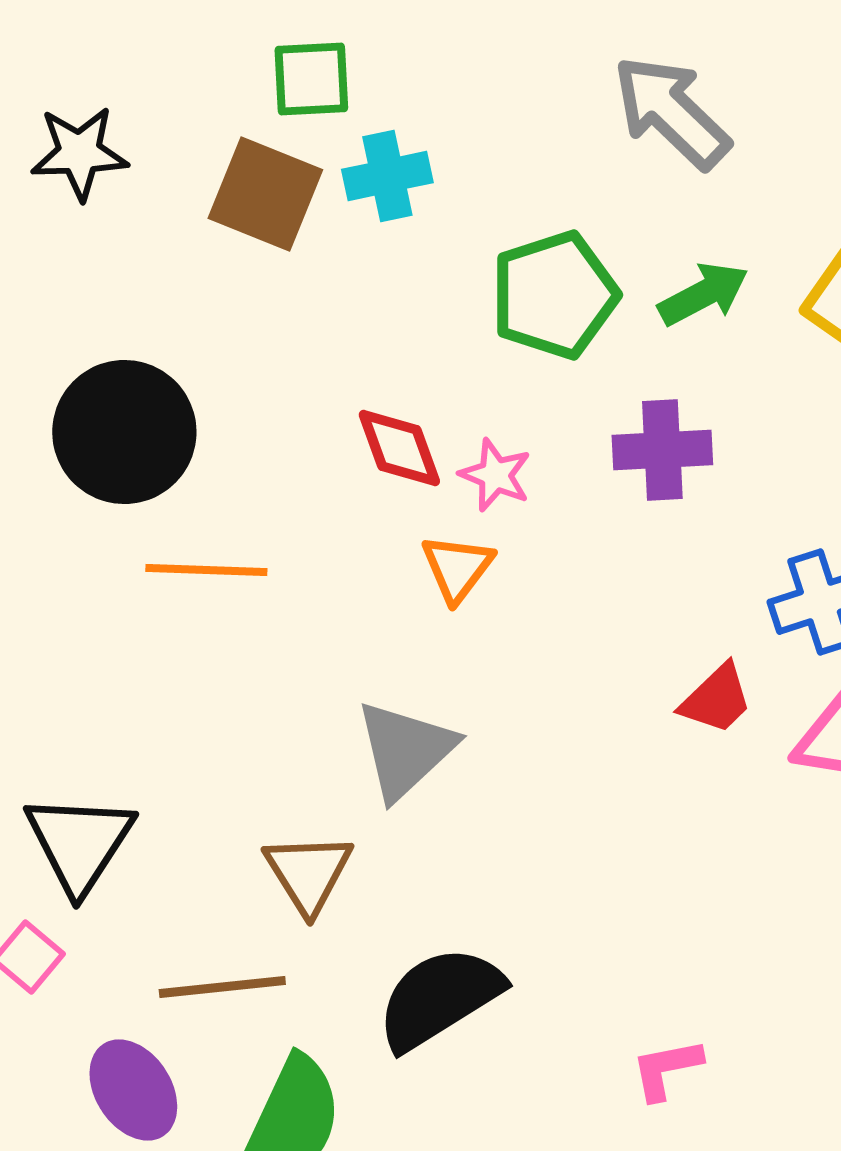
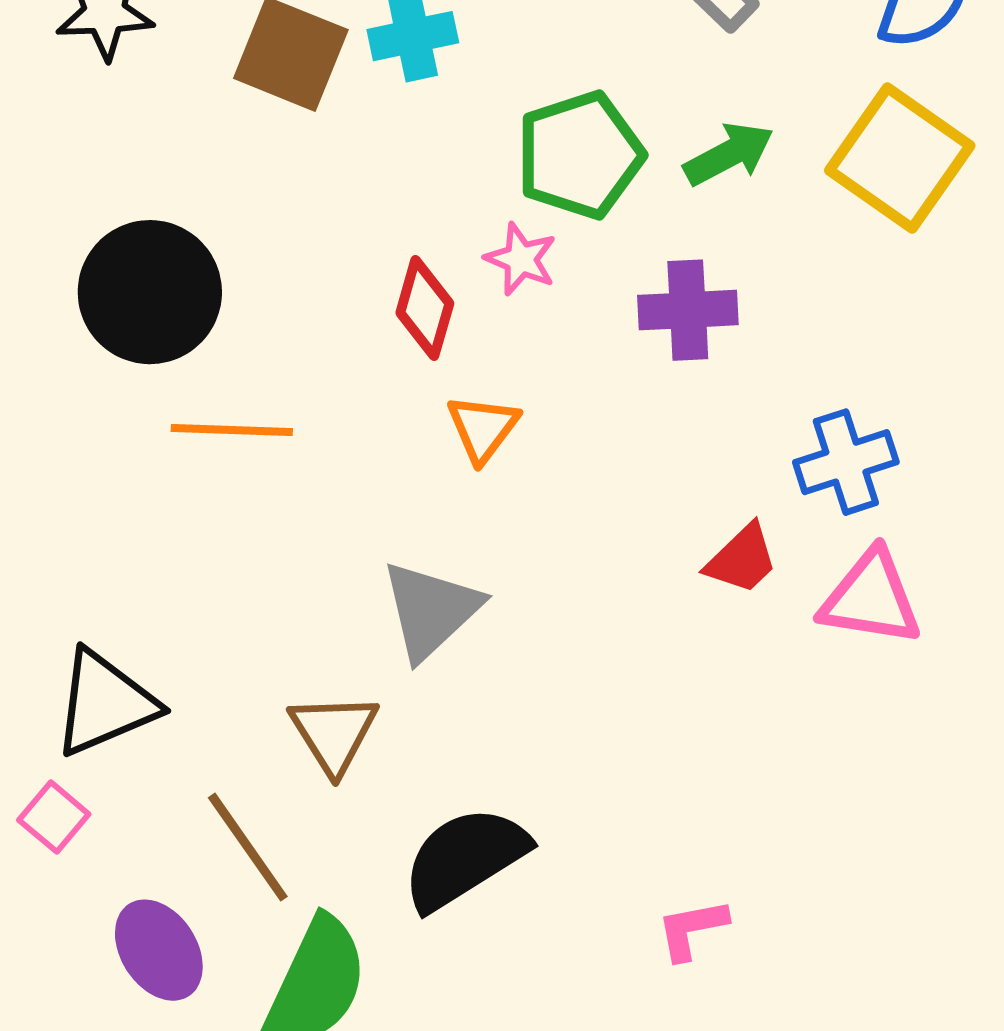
red diamond: (399, 448) -> (425, 308), turned 36
pink star: (495, 475) -> (521, 259), moved
black triangle: (79, 843) -> (105, 703), turned 34
brown line: (222, 987) -> (248, 847), turned 61

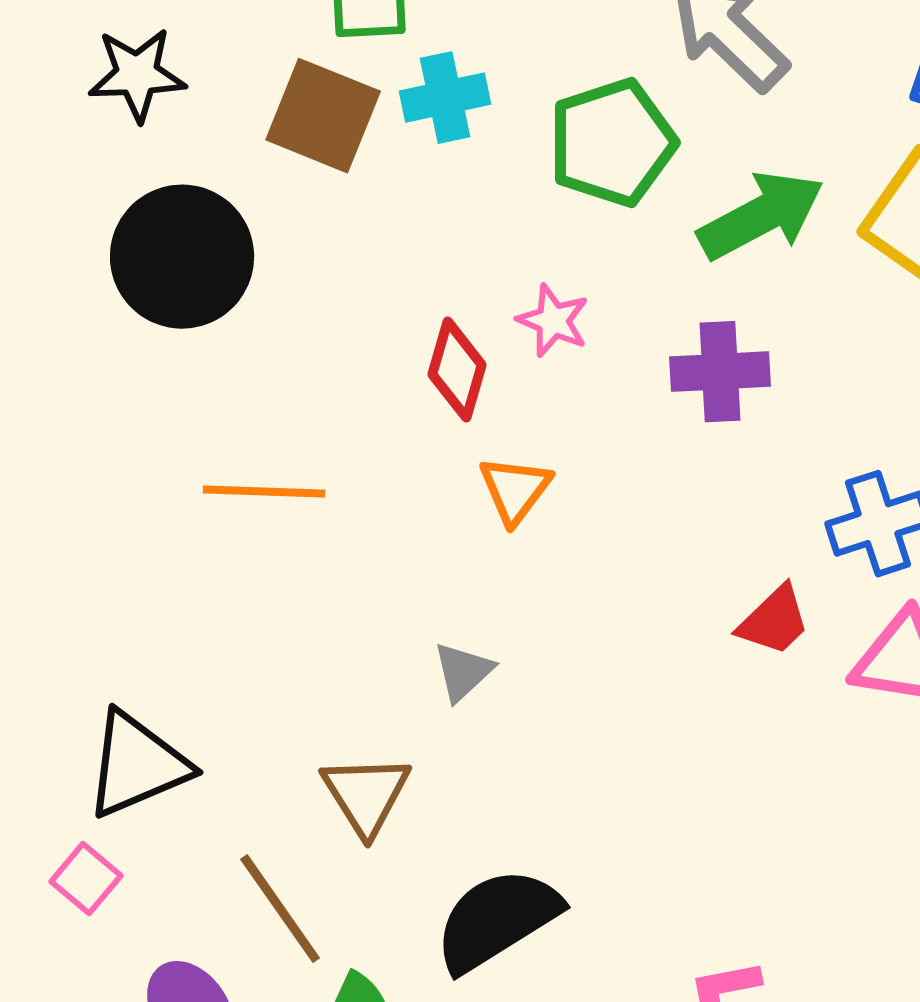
green arrow: (729, 154) -> (761, 216), size x1.4
green pentagon: (580, 155) -> (612, 143), moved
black circle: (150, 292) -> (182, 257), moved
gray triangle: (431, 610) -> (463, 672), size x0.6

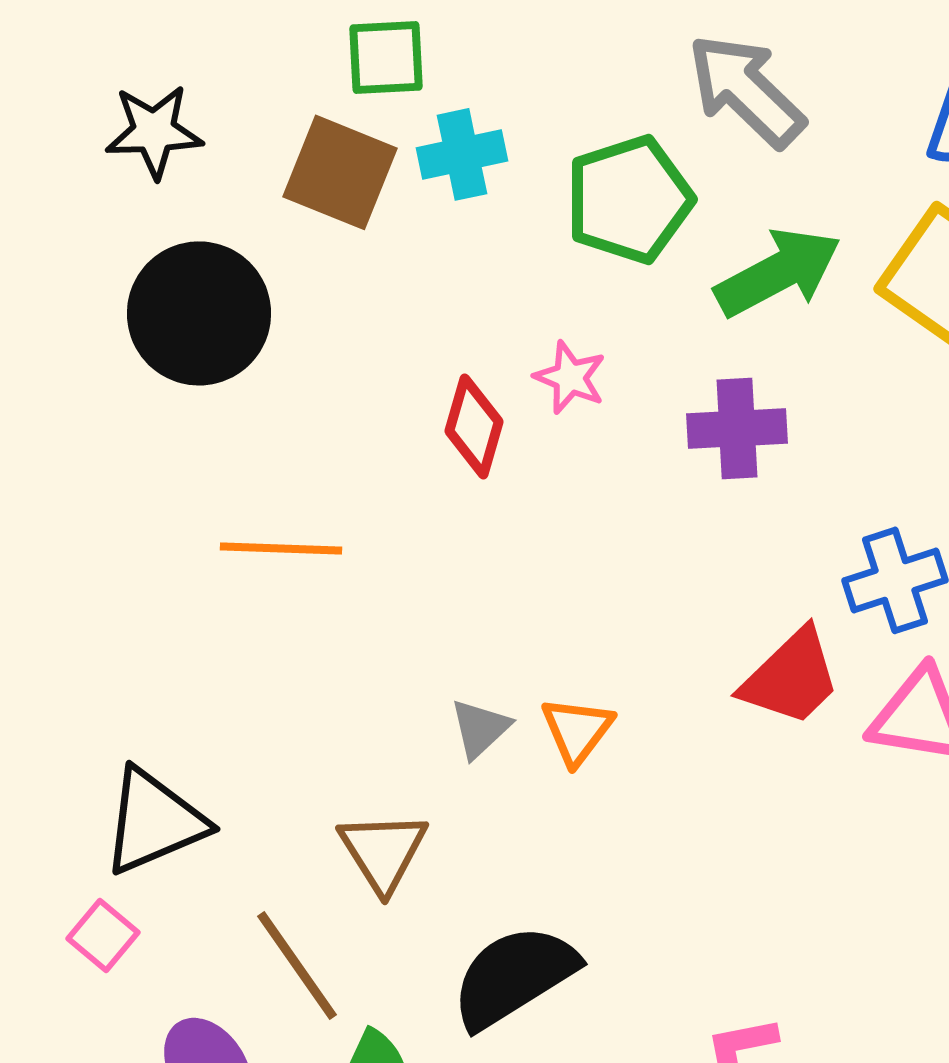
orange triangle: (515, 490) -> (577, 730), moved
red trapezoid: (774, 621) -> (791, 677), size x1.4

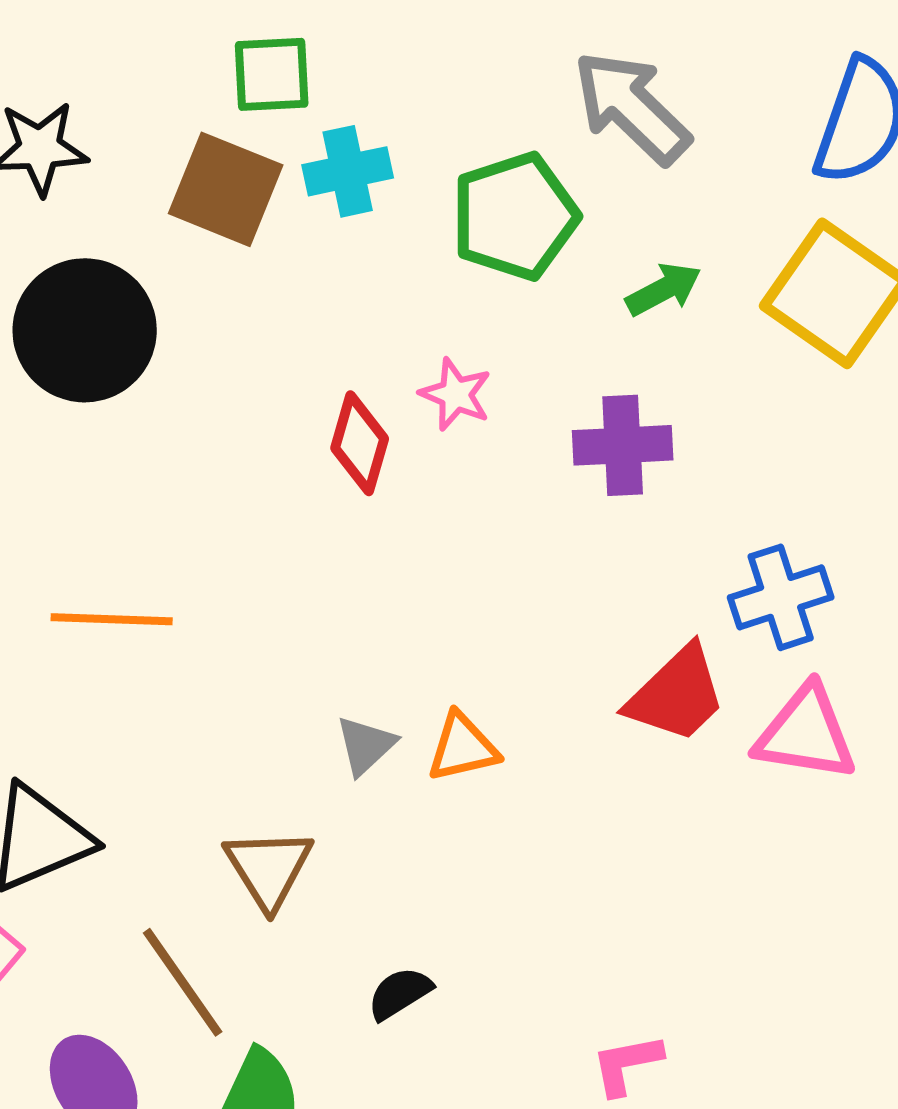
green arrow: (778, 272) -> (664, 289), size x0.6
orange line: (281, 548) -> (112, 619), moved
orange triangle: (577, 730) -> (463, 747), turned 40
black semicircle: (514, 976) -> (400, 993), size x0.5

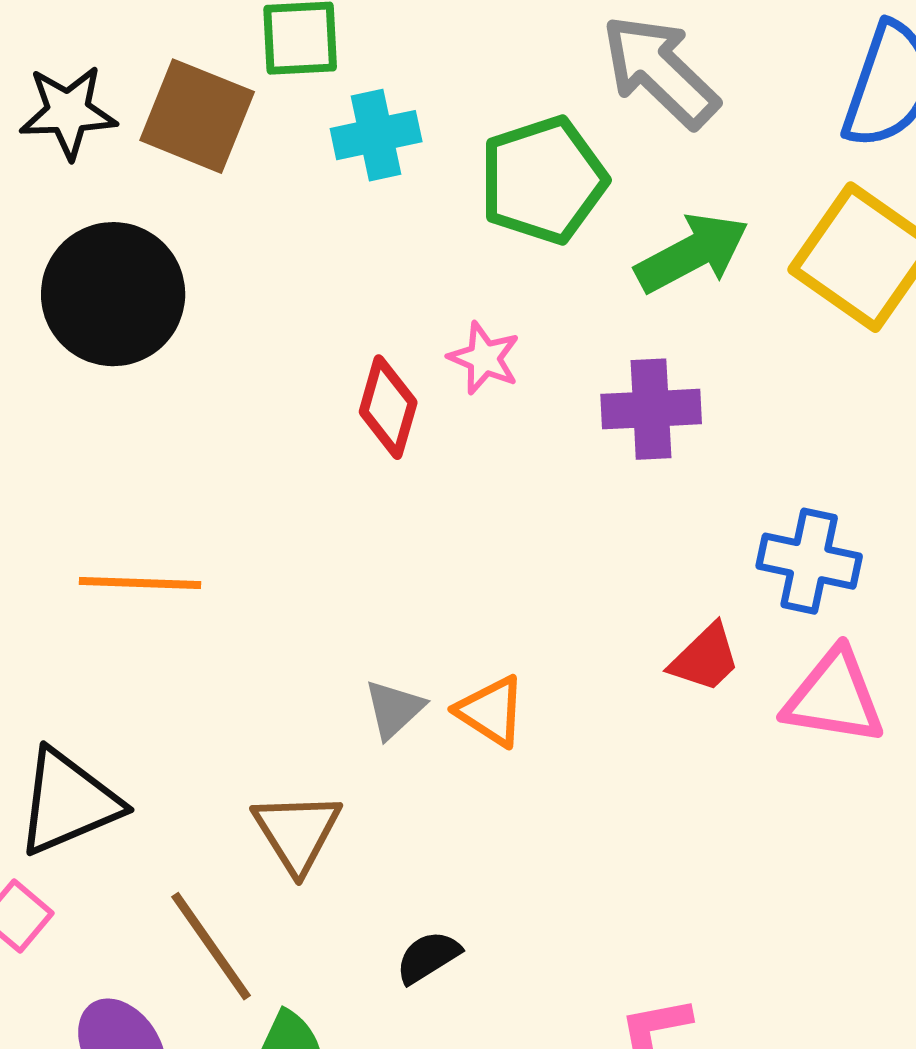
brown square: (226, 189) -> (197, 116), moved
green arrow: (664, 289) -> (692, 253), size x1.5
blue cross: (781, 597) -> (809, 561), turned 30
red trapezoid: (677, 694) -> (705, 658), size x0.7
orange triangle: (463, 747) -> (491, 711), turned 46

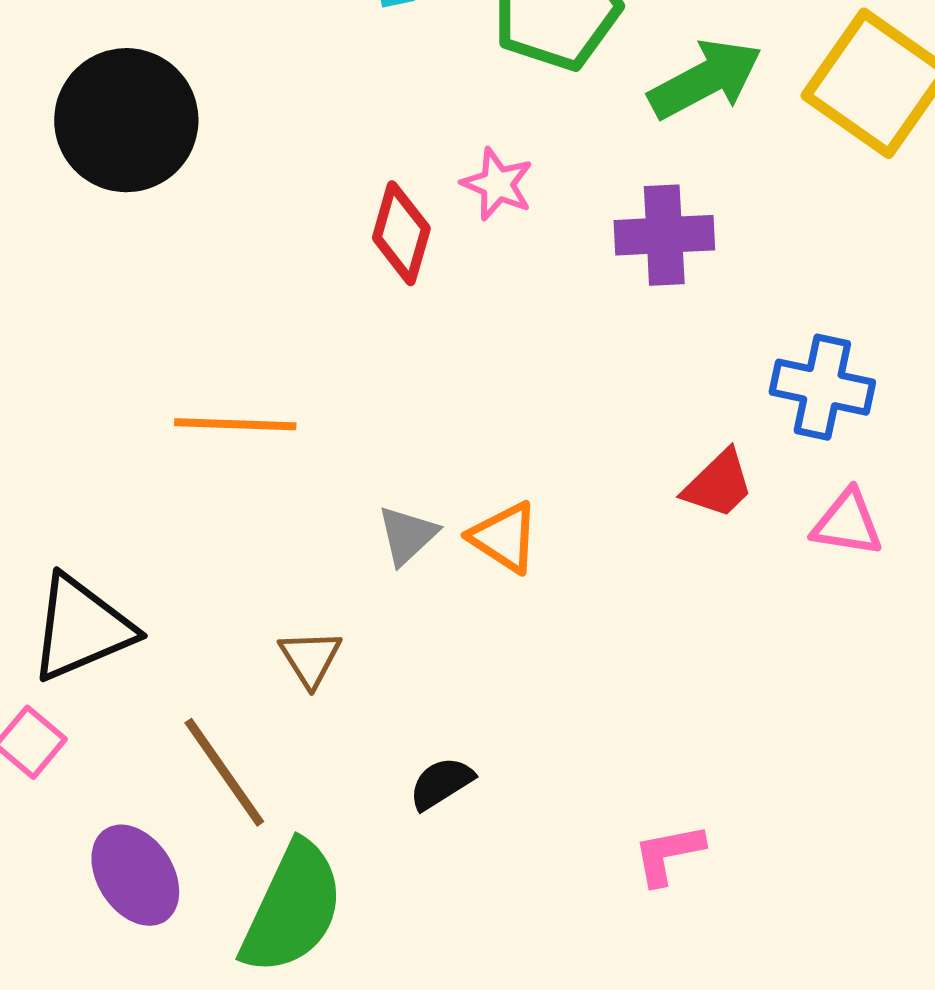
orange line: (140, 583) -> (235, 424), moved
pink triangle: (834, 697) -> (847, 523), size x0.7
brown triangle: (297, 832) -> (310, 658), size x0.7

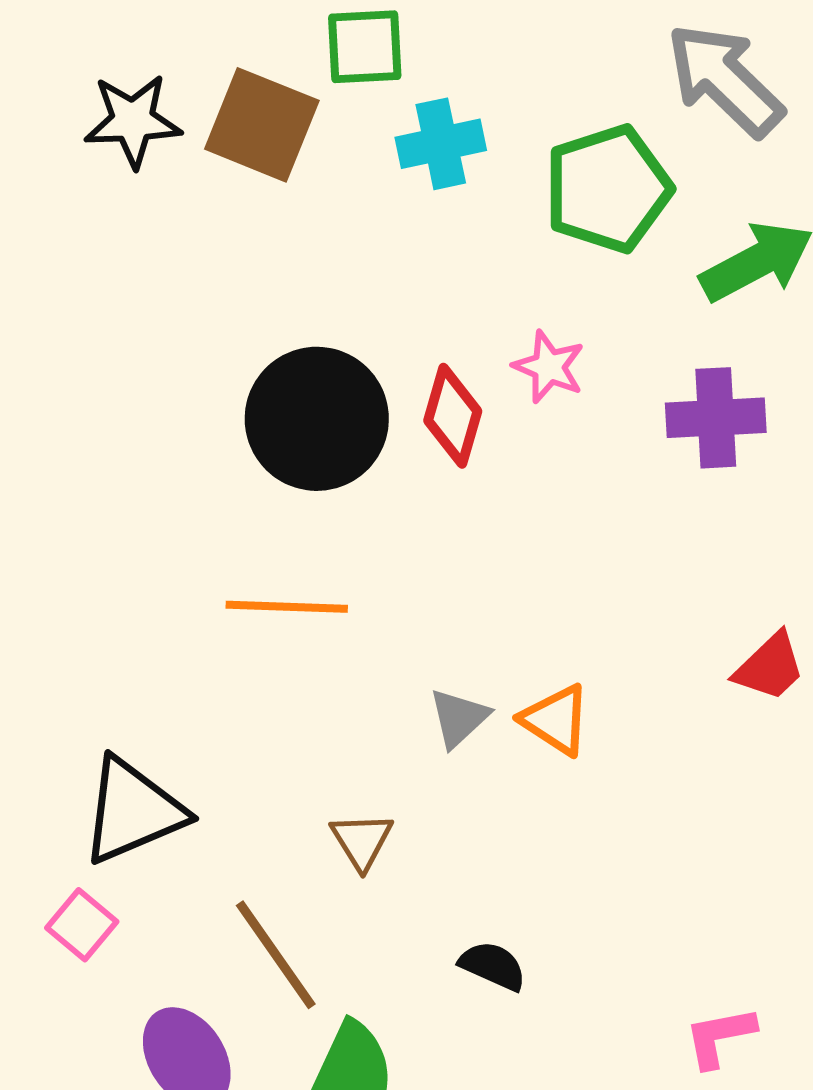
black circle: (126, 120) -> (317, 419), moved
black semicircle: (441, 783) -> (493, 966), turned 56

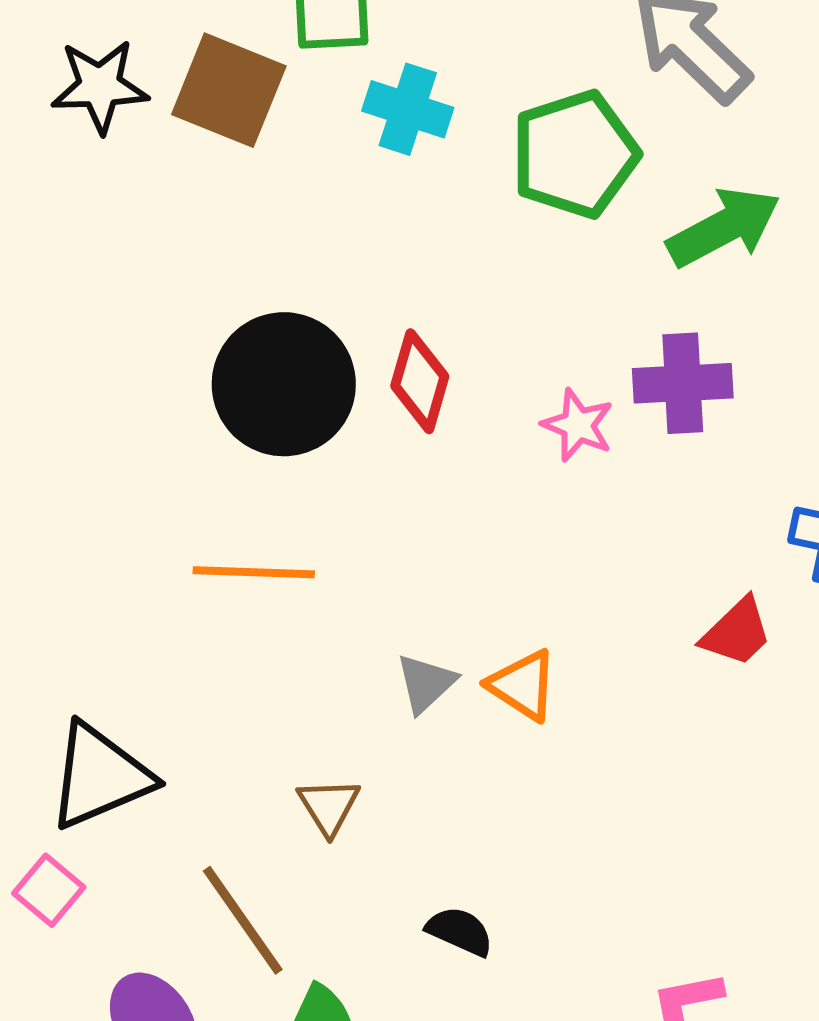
cyan cross: (441, 144) -> (408, 109), turned 30
pink star: (549, 367) -> (578, 425), moved

